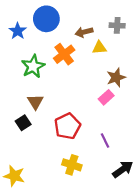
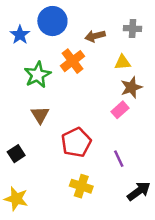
yellow triangle: (99, 48) -> (123, 62), moved
black square: (23, 123) -> (16, 154), moved

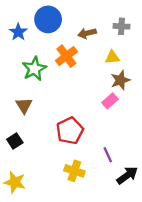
brown triangle: (40, 115) -> (24, 105), moved
purple line: (119, 159) -> (108, 155), moved

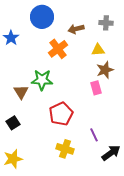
blue star: (18, 32) -> (11, 38), moved
green star: (34, 69) -> (42, 80), moved, turned 30
pink rectangle: (110, 101) -> (96, 88), turned -64
yellow star: (15, 182) -> (13, 159), turned -30

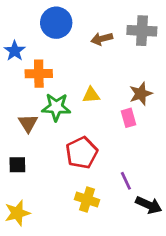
gray cross: (106, 23) -> (142, 31), size x1.5
orange cross: (58, 49) -> (39, 74), moved, turned 36
yellow triangle: (98, 50) -> (91, 95), moved
black square: (13, 123) -> (17, 165), turned 32
black arrow: (111, 153) -> (149, 205), turned 60

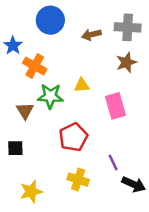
orange cross: (39, 74) -> (35, 66), turned 30
brown star: (141, 94) -> (126, 62), moved
pink rectangle: (129, 118) -> (116, 106), size x1.5
yellow star: (17, 213) -> (31, 192), moved

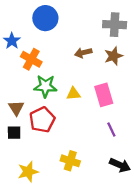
brown arrow: (91, 35) -> (83, 53), moved
yellow triangle: (82, 85) -> (73, 94), moved
brown triangle: (25, 111) -> (16, 108), moved
red pentagon: (73, 137) -> (42, 120), moved
purple line: (113, 163) -> (111, 129), moved

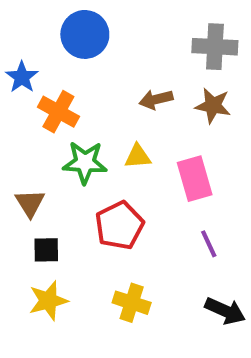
brown star: (113, 56) -> (213, 106), turned 30
yellow triangle: (73, 94) -> (138, 156), moved
red pentagon: (42, 120) -> (119, 225), moved
black square: (14, 133) -> (46, 250), moved
yellow star: (28, 172) -> (48, 301), moved

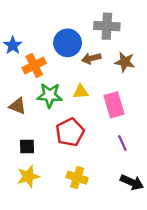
blue circle: (85, 34) -> (68, 43), moved
gray cross: (215, 47) -> (107, 26), moved
orange cross: (58, 112) -> (34, 66), turned 35
brown triangle: (30, 203) -> (17, 106), moved, turned -36

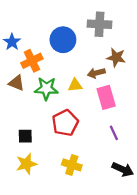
brown arrow: (91, 58) -> (96, 73), moved
brown triangle: (17, 106) -> (16, 83), moved

